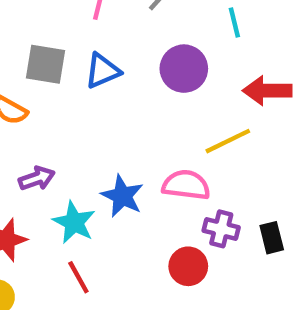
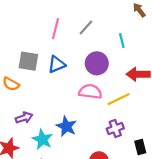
pink semicircle: (186, 185) -> (90, 92), moved
purple cross: (221, 229) -> (115, 129), moved, turned -35

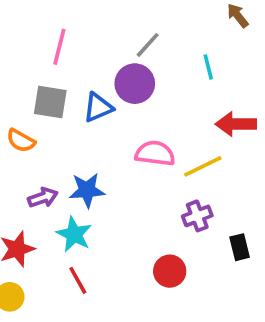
pink line: (56, 29) -> (59, 47), moved
purple circle: (97, 63) -> (135, 84), moved
blue star: (66, 126) -> (87, 190), moved, turned -30

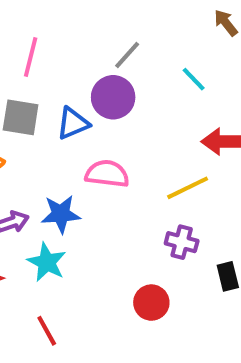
cyan line: (208, 67) -> (194, 79), turned -30
pink semicircle: (155, 153) -> (107, 174), moved
purple cross: (197, 216) -> (182, 242), turned 36
red line: (78, 280) -> (47, 331), moved

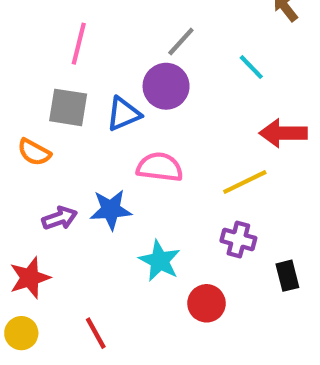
cyan star: (47, 262) -> (160, 261), moved

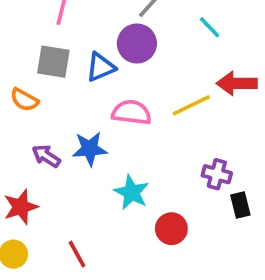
yellow line: (245, 182) -> (191, 105), moved
purple arrow: (60, 218) -> (46, 156), turned -128
purple cross: (238, 239) -> (217, 174), moved

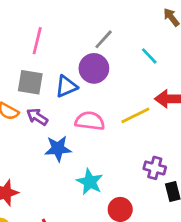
purple arrow: (46, 156) -> (37, 117), moved

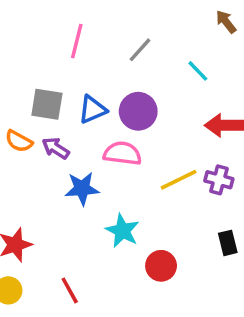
pink line: (37, 41) -> (77, 41), moved
purple circle: (94, 68) -> (138, 111), moved
yellow line: (135, 115) -> (179, 180), moved
purple cross: (155, 168) -> (219, 180), moved

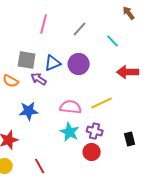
purple arrow: (56, 148) -> (39, 79), moved
pink semicircle: (122, 153) -> (71, 107), moved
purple cross: (219, 180) -> (95, 131), moved
blue star: (82, 189) -> (29, 111), moved

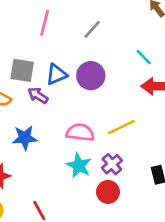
cyan line: (113, 41) -> (144, 57), moved
purple cross: (95, 131) -> (112, 164), turned 35

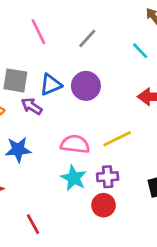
pink line: (45, 23) -> (38, 32), turned -40
cyan line: (144, 57) -> (140, 51), moved
purple cross: (112, 164) -> (108, 177), turned 36

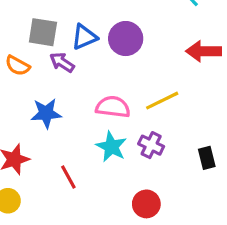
purple cross: (108, 177) -> (151, 145), turned 30
red circle: (104, 205) -> (146, 204), moved
red line: (33, 224) -> (68, 177), moved

